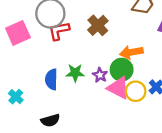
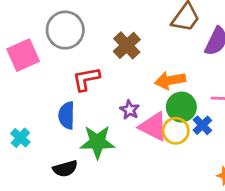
red L-shape: (59, 31) -> (86, 79), moved
green circle: (122, 70) -> (181, 107), moved
green star: (75, 73) -> (97, 142), moved, size x1.4

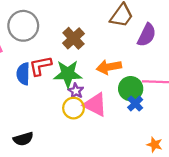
green circle: (181, 107) -> (131, 89), moved
blue semicircle: (67, 115) -> (23, 74), moved
yellow circle: (176, 131) -> (74, 108), moved
green star: (97, 142) -> (68, 74), moved

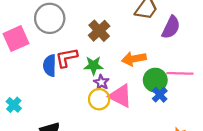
green star: (68, 74) -> (93, 66), size x0.7

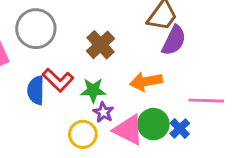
purple semicircle: (171, 27) -> (174, 40), moved
red L-shape: (67, 58) -> (58, 80), turned -125
green circle: (155, 80) -> (153, 124), moved
yellow circle: (99, 99) -> (83, 134), moved

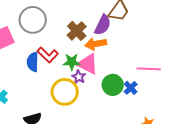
purple semicircle: (174, 40) -> (103, 25), moved
orange arrow: (146, 81) -> (96, 44), moved
pink triangle: (128, 130) -> (88, 64), moved
yellow circle: (83, 134) -> (65, 92), size x1.4

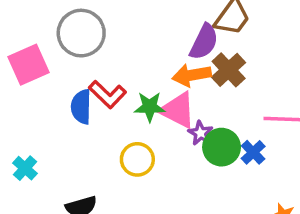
brown cross: (77, 31) -> (229, 70), moved
purple star: (79, 77) -> (200, 133), moved
yellow circle: (65, 92) -> (137, 159), size x0.7

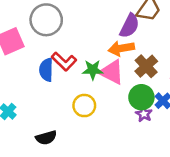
brown cross: (229, 70) -> (146, 66), moved
purple star: (200, 133) -> (144, 114), moved

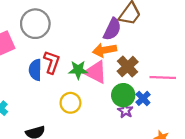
red L-shape: (64, 61) -> (52, 62), turned -115

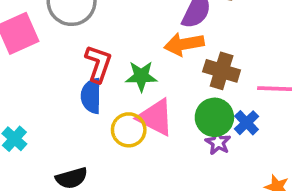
brown cross: (128, 67) -> (222, 71), turned -30
blue semicircle: (35, 70) -> (91, 96), moved
pink triangle: (96, 72) -> (155, 117), moved

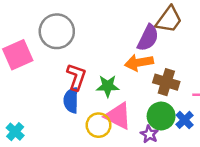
purple star: (218, 142) -> (149, 134), moved

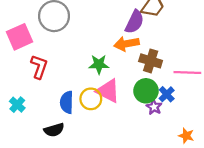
red L-shape: (76, 77) -> (39, 67), moved
blue semicircle: (71, 100) -> (67, 102), moved
purple star: (149, 134) -> (154, 107), moved

